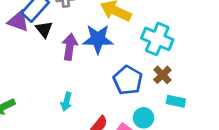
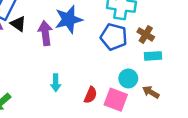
brown cross: (162, 75) -> (146, 34), moved
blue pentagon: (128, 80) -> (114, 37), moved

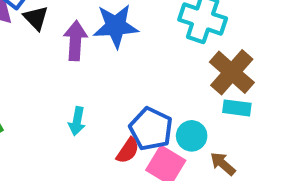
brown cross: (146, 34) -> (232, 72), size x1.6
blue pentagon: (114, 37) -> (151, 129), moved

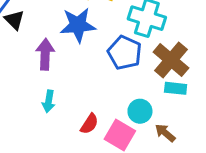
purple arrow: (75, 41) -> (45, 54), moved
blue pentagon: (151, 129) -> (125, 53), moved

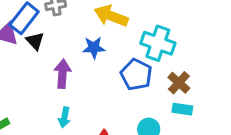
blue star: (78, 25) -> (94, 48), size x0.7
brown cross: (171, 60) -> (179, 83), size x0.7

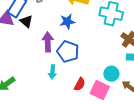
blue pentagon: (136, 75) -> (68, 52), moved

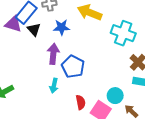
blue star: (67, 22) -> (62, 27), moved
red semicircle: (80, 84) -> (81, 102), turned -48

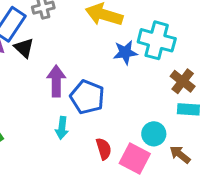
blue star: (62, 27) -> (125, 52), moved

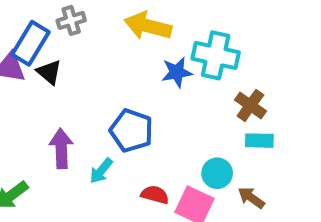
purple arrow: (56, 81) -> (61, 148), moved
cyan arrow: (62, 128) -> (101, 171), turned 35
red semicircle: (104, 149) -> (155, 195), turned -55

